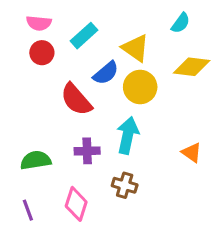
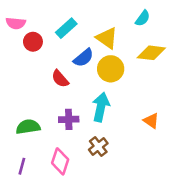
pink semicircle: (39, 23) -> (16, 23), moved
red semicircle: (76, 99) -> (60, 79), size x0.7
brown cross: (125, 185) -> (98, 147), turned 36
purple line: (28, 210) -> (22, 166), turned 35

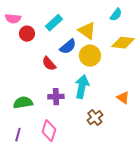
brown cross: (98, 147) -> (95, 118), moved

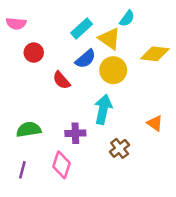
cyan semicircle: (116, 15) -> (127, 18), moved
cyan rectangle: (54, 23) -> (82, 29), moved
red circle: (27, 34) -> (34, 53), moved
purple cross: (56, 97) -> (75, 133), moved

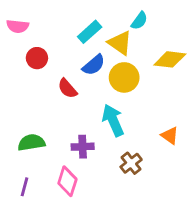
cyan arrow: (103, 109) -> (113, 120), turned -36

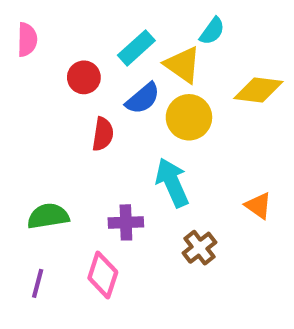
pink semicircle: (18, 26) -> (27, 40), turned -95
red circle: (37, 58) -> (84, 77), moved
red semicircle: (67, 89) -> (103, 134), turned -130

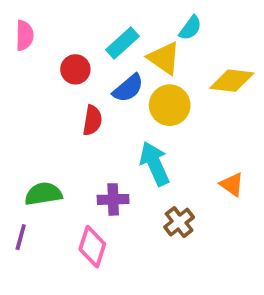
purple line: (38, 283) -> (21, 237), moved

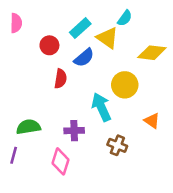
yellow circle: (170, 105) -> (125, 85), moved
brown cross: (179, 222) -> (117, 145), turned -30

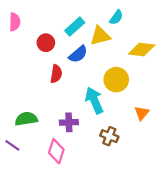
yellow triangle: (107, 38) -> (100, 36), turned -50
orange triangle: (152, 121) -> (142, 113), turned 35
purple line: (14, 155) -> (12, 145), turned -70

